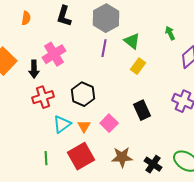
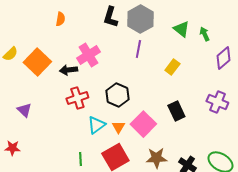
black L-shape: (64, 16) -> (110, 17), moved
green triangle: (132, 41) -> (181, 29), moved
black arrow: (34, 69) -> (68, 70), turned 84
pink square: (109, 123) -> (143, 124), size x1.4

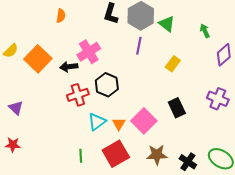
green triangle: (181, 29) -> (167, 24), moved
black hexagon: (117, 95) -> (107, 85), moved
purple triangle: (24, 110) -> (16, 108), moved

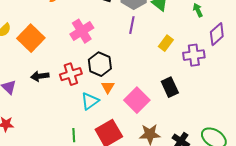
black arrow: (69, 67) -> (40, 76), moved
purple cross: (218, 99) -> (194, 55), moved, turned -30
orange triangle: (119, 124) -> (108, 87), moved

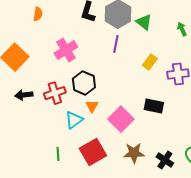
black rectangle: (170, 87) -> (154, 106), turned -54

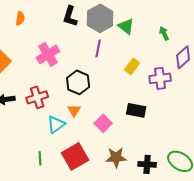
black hexagon: (84, 83) -> (78, 82), moved
pink square: (121, 119) -> (103, 123), size x0.7
black cross: (165, 160) -> (147, 164), turned -30

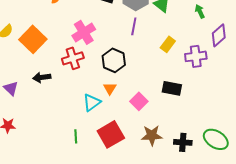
red cross: (37, 97) -> (73, 58), moved

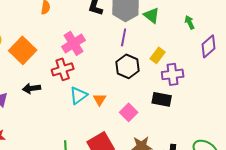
purple cross: (196, 56) -> (173, 74), moved
black hexagon: (114, 60) -> (128, 66), moved
cyan triangle: (92, 102) -> (79, 95), moved

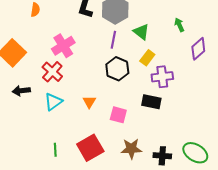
green triangle: (152, 15) -> (141, 32), moved
red cross: (63, 69) -> (52, 72), turned -30
cyan triangle: (79, 95) -> (53, 102), moved
pink square: (129, 112) -> (118, 115), turned -30

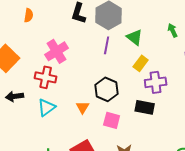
black hexagon: (117, 69) -> (107, 89), moved
red cross: (52, 72) -> (46, 77), turned -30

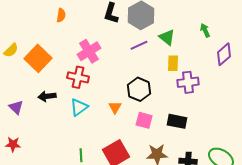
purple line: (107, 45) -> (139, 45), turned 54
yellow rectangle: (141, 63) -> (173, 63), turned -35
black rectangle: (145, 107) -> (177, 121), moved

